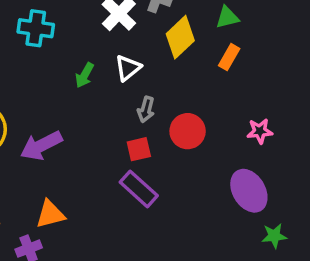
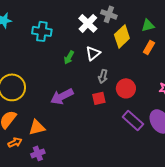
purple arrow: (41, 146) -> (62, 96), moved
purple rectangle: (139, 189) -> (133, 120), moved
orange triangle: (50, 214) -> (37, 127), moved

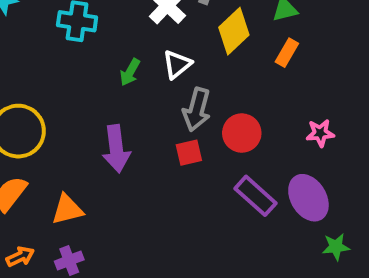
gray arrow: (103, 76) -> (197, 109), size x1.5
purple arrow: (62, 96) -> (116, 149), turned -70
orange arrow: (15, 142) -> (20, 257), moved

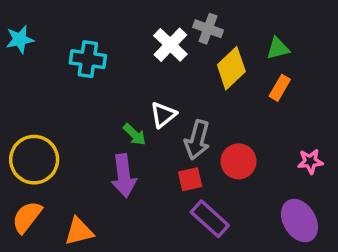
white triangle: (177, 64) -> (163, 115), moved
green arrow: (130, 72) -> (134, 134), moved, turned -75
purple rectangle: (255, 196) -> (210, 219), moved

